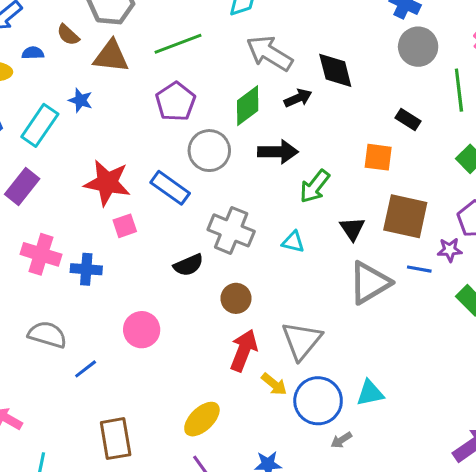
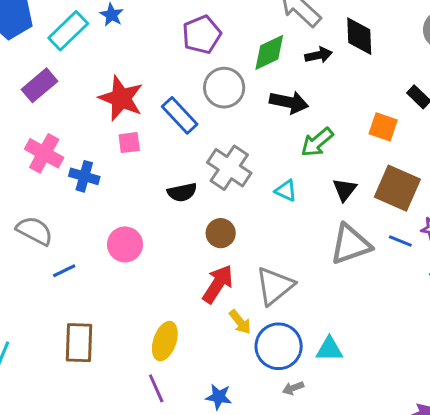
yellow ellipse: (202, 419) -> (165, 341), turned -39

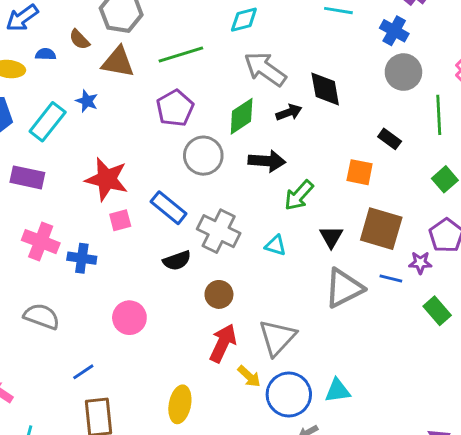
purple rectangle: (39, 85) -> (27, 177), turned 60
blue rectangle: (180, 115) -> (169, 208), moved
blue line: (64, 271) -> (83, 372), moved

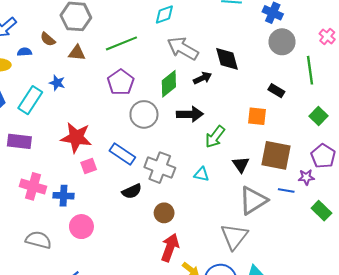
brown triangle: (118, 62) -> (77, 53), size x0.7
pink circle: (129, 318) -> (81, 227), moved
gray triangle: (277, 338) -> (234, 236), moved

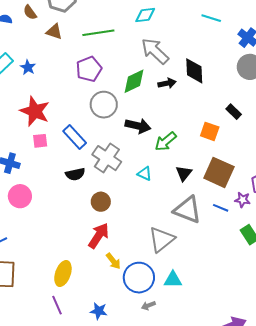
blue star: (57, 83) -> (28, 67), moved
black arrow: (190, 114) -> (138, 126), moved
gray triangle: (253, 200) -> (187, 210), turned 40

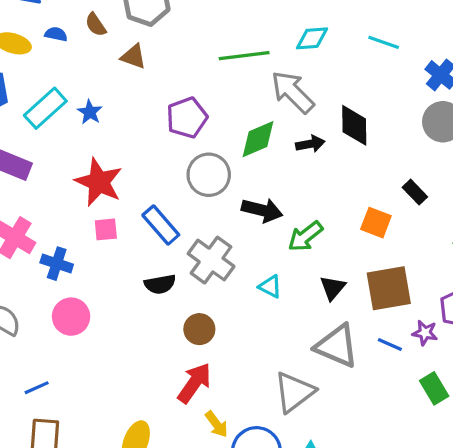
cyan diamond: (145, 15) -> (312, 38), moved
green line: (98, 33) -> (244, 56), moved
brown square: (219, 172) -> (389, 288), turned -36

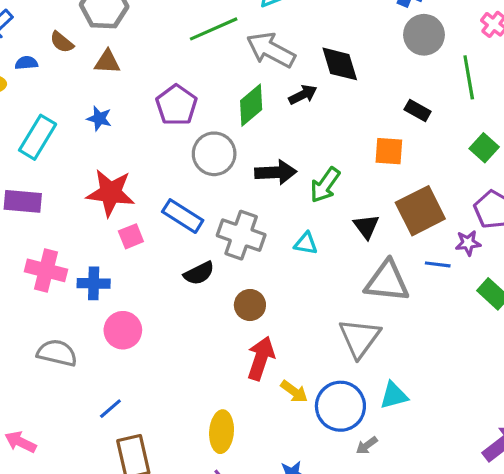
blue star: (90, 112) -> (99, 118), moved

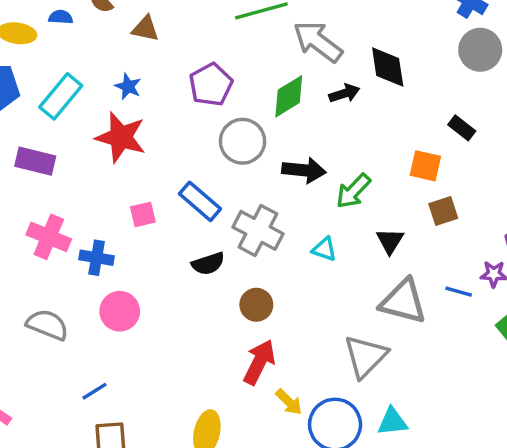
red star: (110, 193) -> (121, 137), moved
brown square: (420, 211) -> (443, 211), moved, size x0.6

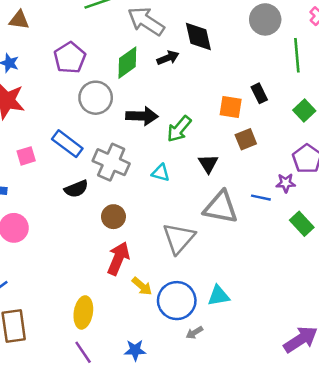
black rectangle: (462, 128) -> (259, 93), moved, turned 30
gray triangle: (366, 356) -> (179, 238), moved

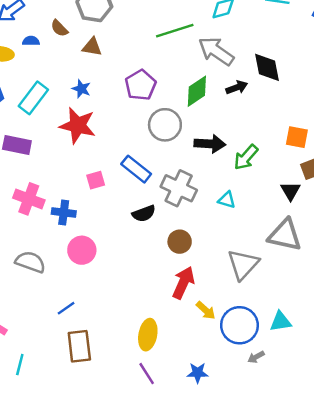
black triangle: (208, 164) -> (291, 191), moved

